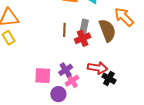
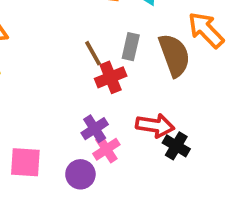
brown line: (64, 30) -> (93, 53), turned -32
red cross: (83, 38) -> (111, 77), moved
pink square: (43, 76) -> (25, 162), moved

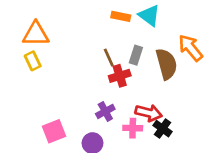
pink cross: (106, 149) -> (133, 128), moved, turned 30
pink square: (25, 162) -> (54, 131), turned -30

